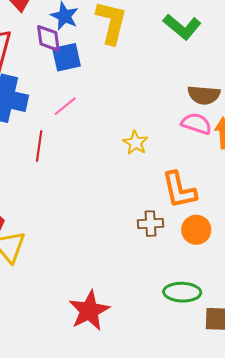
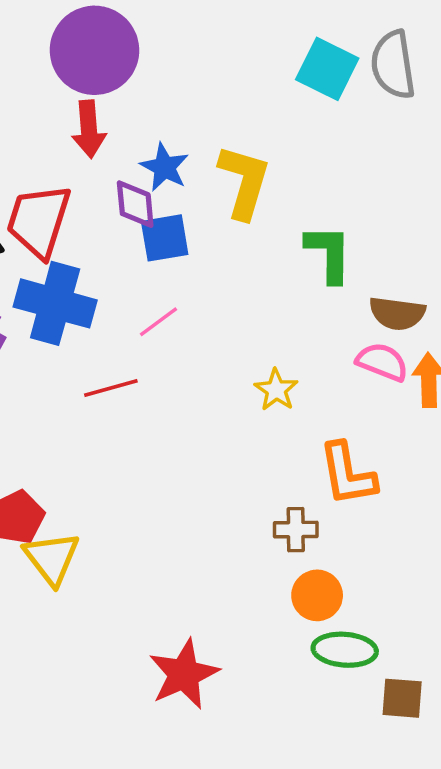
green L-shape: (182, 27) -> (329, 253), moved, turned -132
red line: (39, 146) -> (111, 388), turned 64
orange circle: (196, 230) -> (317, 595), moved

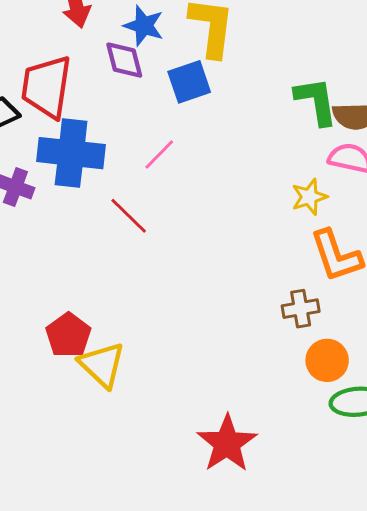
blue square: (165, 238) -> (189, 82), moved
green L-shape: (329, 253) -> (316, 101), moved
red line: (111, 388) -> (129, 216), turned 69
yellow star: (276, 390) -> (309, 197), moved, turned 30

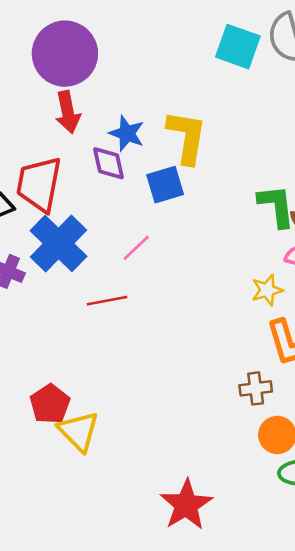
blue cross: (71, 153) -> (58, 243), turned 36
red line: (129, 216) -> (107, 301), turned -57

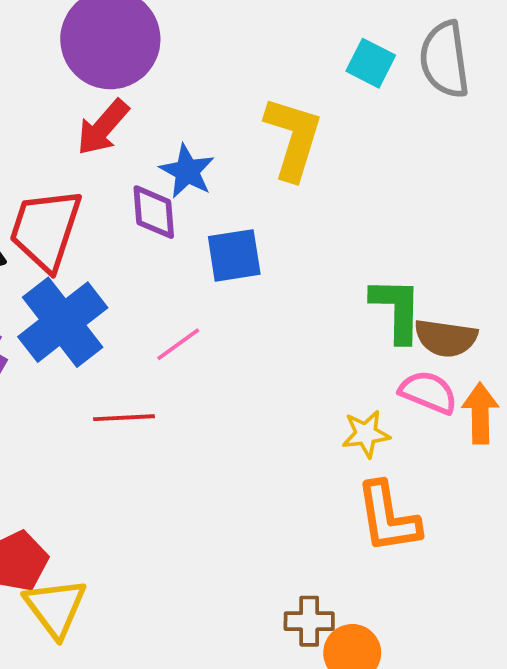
cyan square: (238, 47) -> (371, 63), size x0.7
red arrow: (68, 112) -> (103, 127), turned 45
yellow L-shape: (187, 137) -> (293, 138), moved
brown cross: (256, 388) -> (309, 621), moved

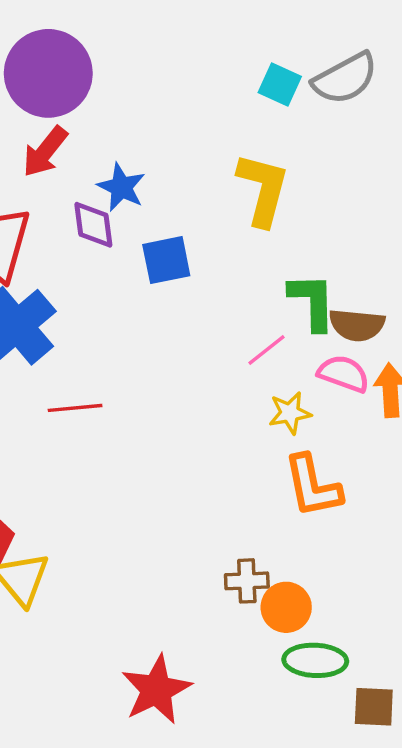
gray semicircle: (445, 59) -> (345, 78), turned -108
yellow L-shape: (293, 138) -> (263, 189), moved
pink line: (178, 344) -> (266, 350), moved

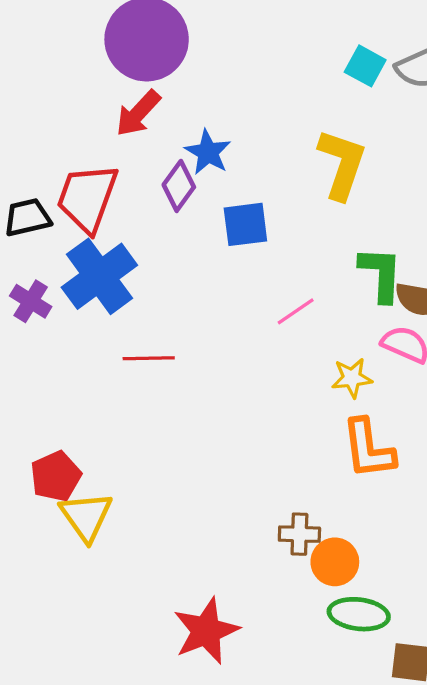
purple diamond: (93, 225) -> (179, 186), turned 39
pink line: (266, 350) -> (296, 311), moved

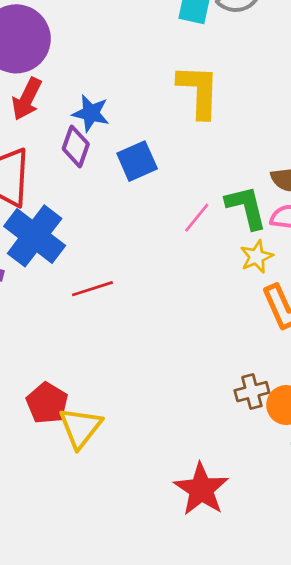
green L-shape: (381, 274) -> (246, 207), moved
yellow triangle: (86, 516) -> (80, 427), turned 30

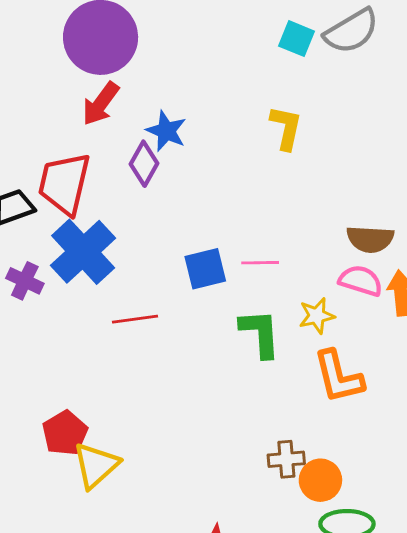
yellow L-shape: (199, 91) -> (286, 128), size x0.7
blue square: (137, 161) -> (205, 269), moved
green L-shape: (246, 207) -> (260, 333), moved
pink line: (197, 218) -> (260, 263), turned 40

